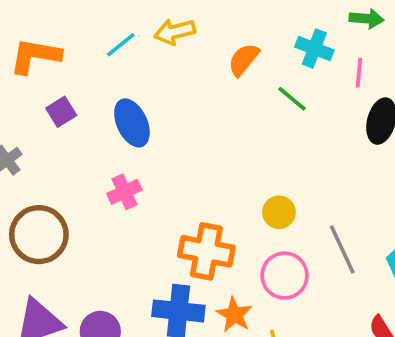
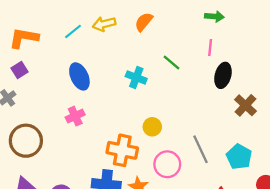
cyan cross: (314, 48) -> (136, 78), moved
orange semicircle: (244, 60) -> (144, 22), moved
purple square: (61, 112) -> (19, 70), moved
yellow circle: (279, 212) -> (152, 127), moved

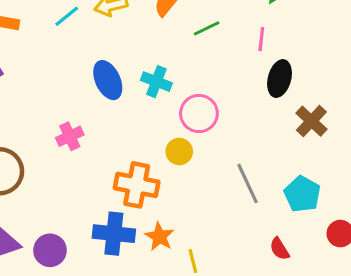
green line: (172, 63) -> (207, 28), moved, turned -66
blue ellipse: (79, 76) -> (108, 80), moved
pink circle: (167, 164) -> (199, 113), moved

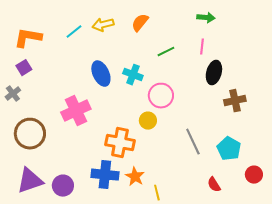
green line: (207, 28) -> (166, 52), moved
brown cross: (311, 121) -> (235, 101), turned 35
pink cross: (70, 136) -> (76, 111), size x1.6

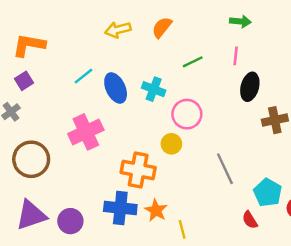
cyan line: (74, 32) -> (83, 76), moved
cyan pentagon: (229, 149) -> (268, 193), moved

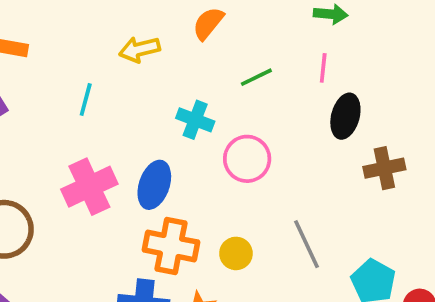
yellow arrow: (118, 30) -> (139, 49), moved
cyan line: (83, 76) -> (86, 99), turned -36
blue ellipse: (116, 88) -> (154, 185), moved, turned 44
yellow circle: (171, 144) -> (236, 253), moved

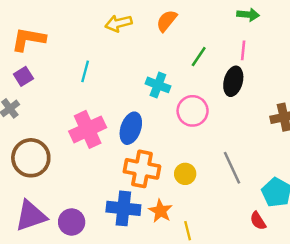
yellow arrow: (139, 49) -> (118, 23), moved
green line: (256, 77) -> (199, 57), turned -30
black ellipse: (345, 116) -> (233, 81), moved

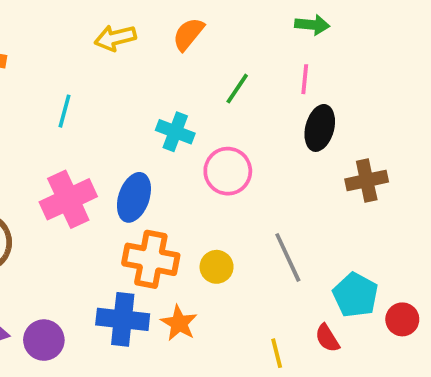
black ellipse: (233, 81) -> (320, 128), moved
yellow line: (188, 231) -> (277, 353), moved

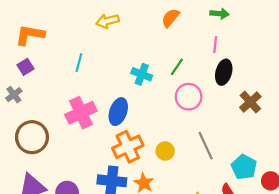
orange semicircle: (188, 34) -> (170, 18), moved
green line: (237, 89) -> (177, 67), moved
pink circle: (228, 171) -> (189, 97), moved
brown cross: (367, 181) -> (250, 102), turned -30
orange cross: (151, 259) -> (128, 147), turned -36

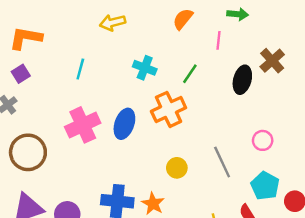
pink line: (215, 44) -> (219, 40), moved
cyan cross: (142, 74) -> (145, 68), moved
pink circle: (189, 97) -> (263, 140), moved, size x0.7
brown cross: (250, 102) -> (272, 61), moved
orange cross: (128, 147) -> (169, 109), moved

